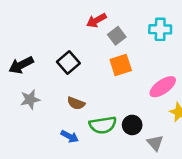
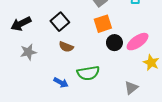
brown semicircle: (76, 103) -> (66, 47), moved
black circle: (132, 125) -> (114, 43), moved
gray triangle: (155, 143) -> (131, 88), turned 32

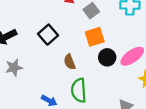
brown semicircle: (66, 47) -> (70, 62), moved, turned 48
green semicircle: (88, 73) -> (79, 90), turned 95

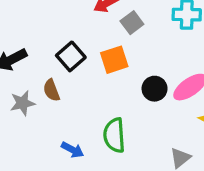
orange square: (95, 37) -> (114, 60), moved
brown semicircle: (70, 62) -> (51, 90), moved

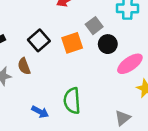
gray square: (132, 23) -> (94, 26), moved
black circle: (155, 89) -> (108, 44), moved

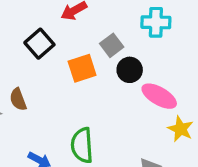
black square: (39, 40) -> (39, 44), moved
pink ellipse: (130, 64) -> (159, 96), turned 65

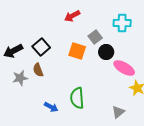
black square: (39, 44) -> (41, 47), moved
orange square: (82, 68) -> (77, 51), turned 36

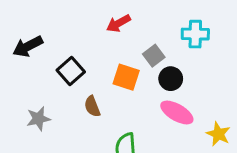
black arrow: (13, 51) -> (28, 46), moved
pink ellipse: (124, 68) -> (177, 113), moved
brown semicircle: (38, 70) -> (92, 106), moved

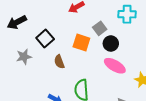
gray star: (38, 119) -> (24, 57), moved

